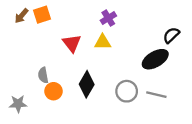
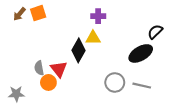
purple cross: (108, 18) -> (98, 16), turned 32
red triangle: (72, 43) -> (59, 69), moved
black diamond: (87, 84) -> (79, 50), moved

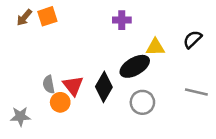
yellow triangle: (93, 38) -> (155, 47), moved
black diamond: (79, 50) -> (104, 87), moved
black ellipse: (141, 53) -> (135, 66), moved
gray line: (142, 86) -> (196, 92), moved

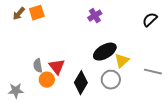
purple cross: (122, 20) -> (95, 16), turned -32
black semicircle: (193, 39) -> (150, 20), moved
yellow triangle: (155, 47) -> (122, 61), moved, turned -42
black diamond: (104, 87) -> (81, 83), moved

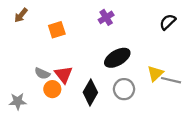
orange square: (37, 13) -> (57, 30), moved
yellow triangle: (122, 61) -> (155, 73), moved
gray semicircle: (38, 66) -> (42, 73), turned -56

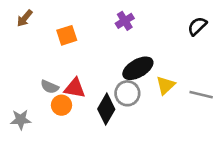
yellow triangle: (155, 73) -> (166, 85), moved
red triangle: (64, 75) -> (75, 88), turned -42
gray circle: (124, 89) -> (127, 93), moved

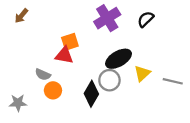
purple cross: (125, 21) -> (107, 18), size x1.6
black semicircle: (197, 26) -> (146, 19), moved
orange square: (67, 35) -> (70, 42), moved
red triangle: (75, 88) -> (64, 55), moved

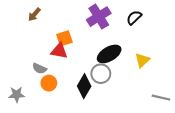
brown arrow: (21, 16) -> (34, 14), moved
yellow triangle: (142, 73) -> (142, 60), moved
gray line: (173, 81) -> (161, 98), moved

